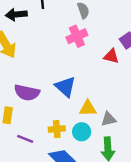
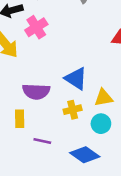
pink cross: (77, 36) -> (36, 27), moved
yellow cross: (57, 129) -> (73, 110), moved

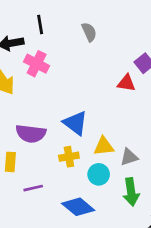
pink cross: (36, 27) -> (37, 64), turned -35
purple line: (42, 141) -> (33, 188), turned -30

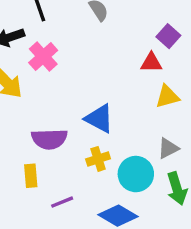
pink cross: (37, 64) -> (43, 57), turned 30
yellow triangle: (104, 146) -> (167, 97), moved
cyan circle: (99, 174) -> (136, 174), size x1.4

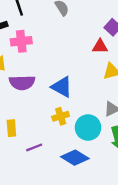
pink cross: (43, 57) -> (21, 41), turned 35
purple semicircle: (49, 139) -> (22, 83), moved

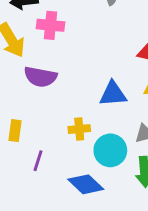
blue triangle: (62, 87) -> (113, 94), moved, turned -45
purple line: (34, 147) -> (38, 161), turned -63

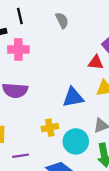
purple line: (38, 161) -> (21, 156), turned 70

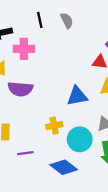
black line: (20, 16) -> (40, 20), moved

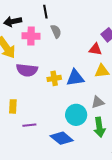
gray semicircle: (67, 21) -> (56, 31), moved
yellow cross: (54, 126) -> (54, 78), moved

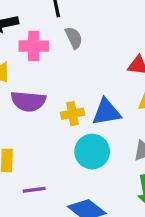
cyan circle: (76, 115) -> (92, 152), moved

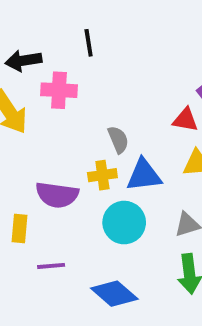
gray semicircle: (74, 38) -> (118, 140), moved
purple semicircle: (28, 101) -> (57, 195), moved

